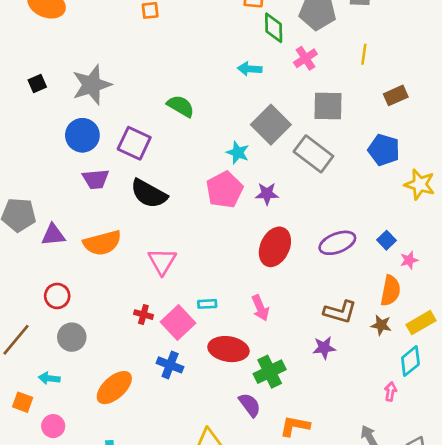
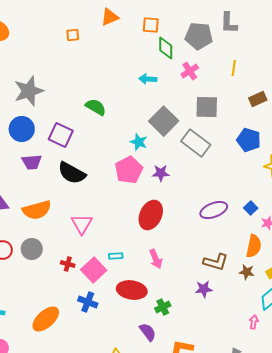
red ellipse: (275, 247) -> (151, 215), moved
gray circle: (72, 337) -> (32, 249), moved
green cross: (270, 372) -> (163, 307), size x0.7

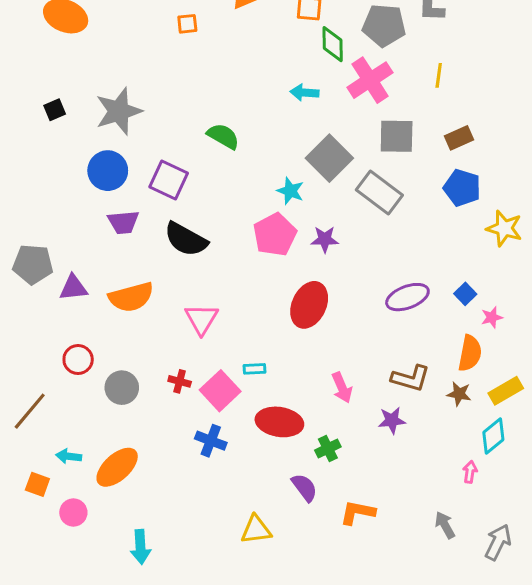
pink cross: (190, 71) -> (370, 80), size x1.6
brown rectangle: (258, 99) -> (459, 138), moved
gray circle: (32, 249) -> (122, 388), moved
pink arrow: (156, 259) -> (342, 388), moved
orange ellipse: (46, 319) -> (117, 467), moved

